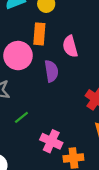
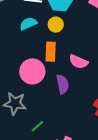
pink semicircle: (70, 46) -> (78, 62), turned -48

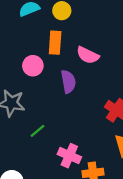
pink circle: (32, 71) -> (33, 66), size x0.7

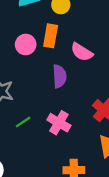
pink circle: (33, 66) -> (26, 44), moved
pink cross: (69, 156) -> (59, 123), moved

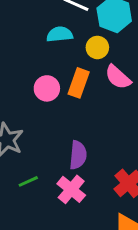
pink semicircle: (82, 52) -> (118, 77), moved
purple semicircle: (59, 76) -> (78, 155), moved

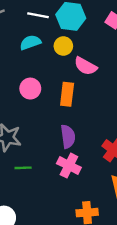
orange rectangle: (79, 83) -> (67, 94), moved
green line: (28, 181) -> (23, 168), moved, turned 35

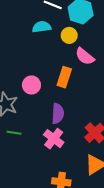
pink circle: (30, 89) -> (31, 85), moved

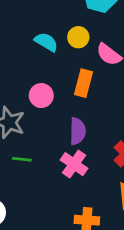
cyan semicircle: (42, 27) -> (46, 42), moved, turned 42
yellow circle: (69, 35) -> (78, 37), moved

